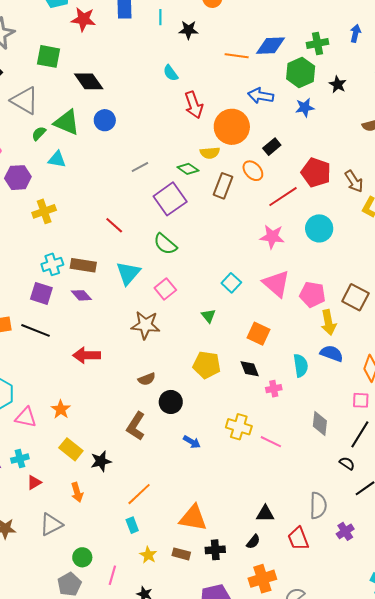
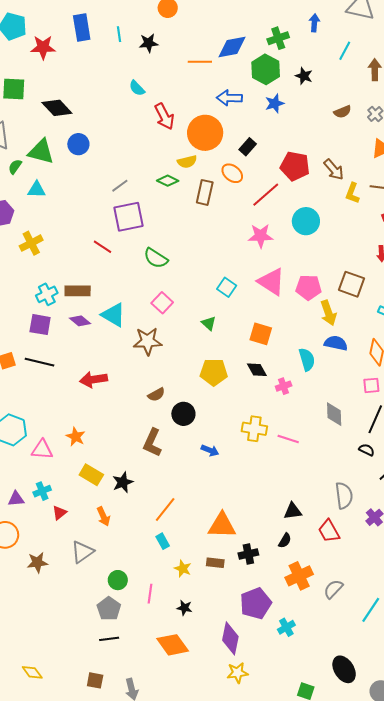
purple square: (170, 199) -> (128, 217), moved, turned 32
cyan triangle: (128, 273) -> (113, 315), moved, turned -32

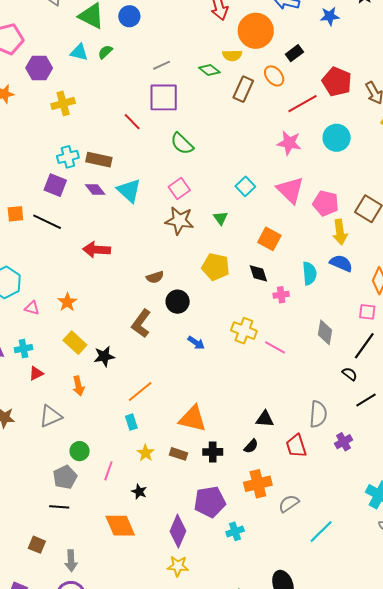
green semicircle: (15, 167) -> (105, 52), moved
brown star: (148, 341) -> (179, 221), moved
pink triangle: (42, 450) -> (32, 308), size x0.7

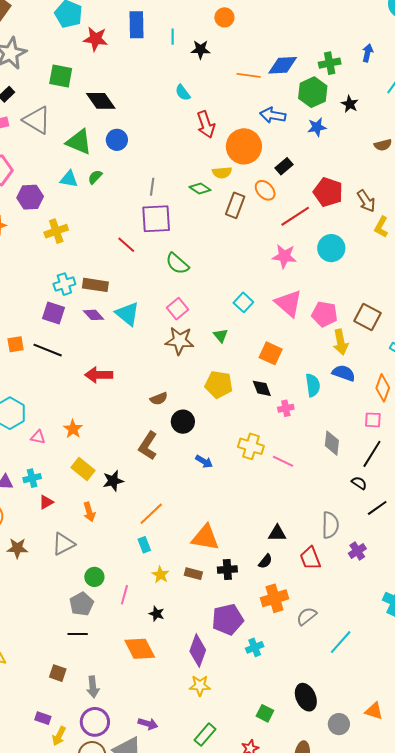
gray line: (162, 65) -> (152, 187), turned -54

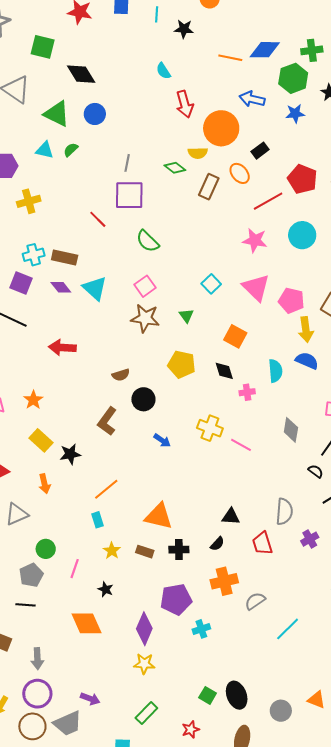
black ellipse: (306, 697) -> (237, 695), moved

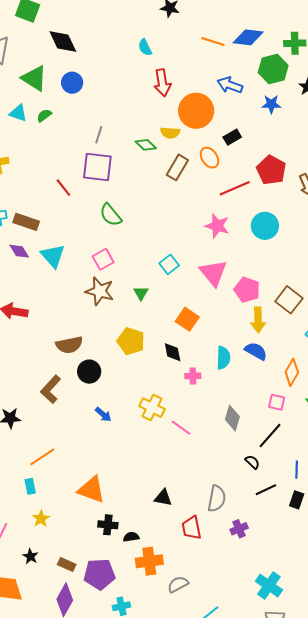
brown semicircle: (121, 375) -> (69, 345), size x1.5
black semicircle: (217, 544) -> (131, 537), moved, turned -147
brown rectangle: (145, 552) -> (67, 564), moved

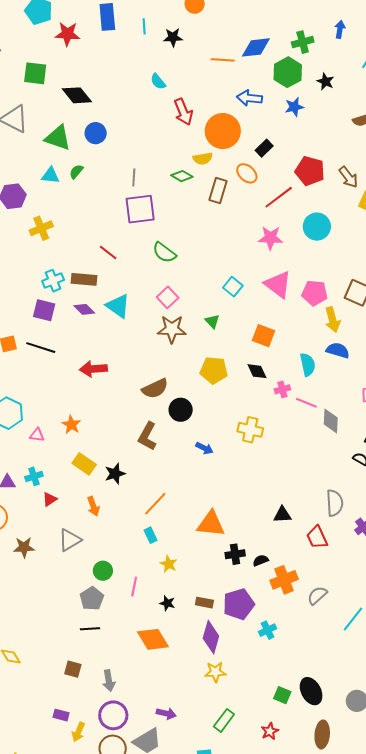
red line: (63, 188) -> (108, 253), moved
pink line: (181, 428) -> (306, 403), moved

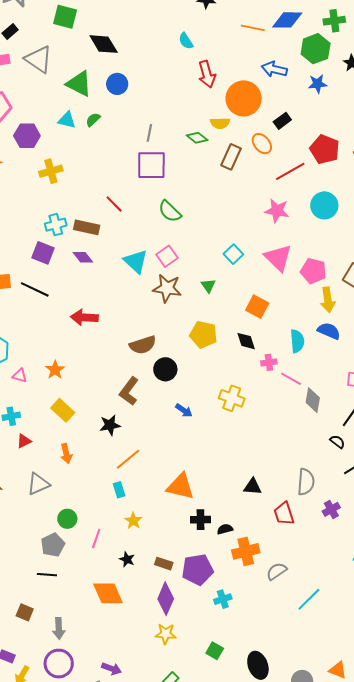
cyan triangle: (118, 306) -> (136, 261), moved
black star: (115, 474) -> (110, 425), moved
green square: (282, 695) -> (215, 651), moved

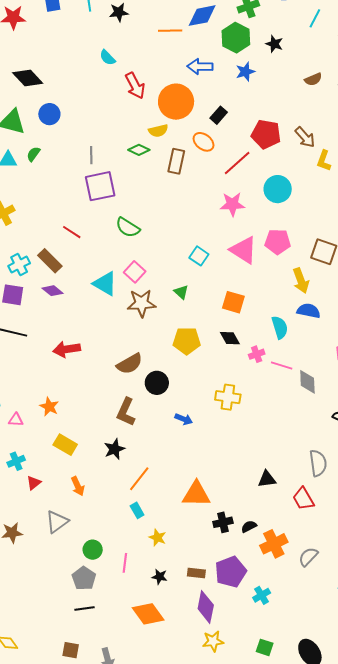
brown rectangle: (87, 227) -> (50, 261), turned 45
pink pentagon: (313, 271) -> (278, 242), moved

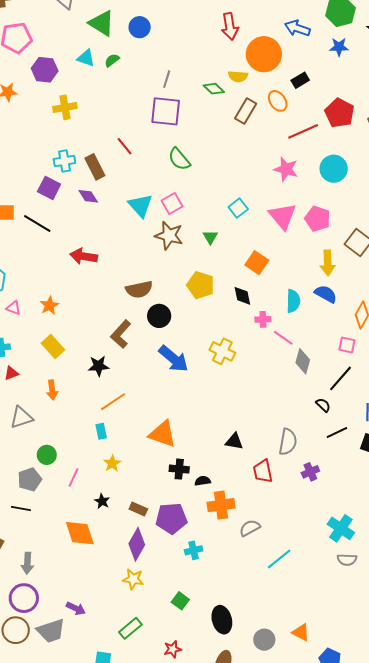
blue arrow: (184, 419) -> (174, 359), size x1.8

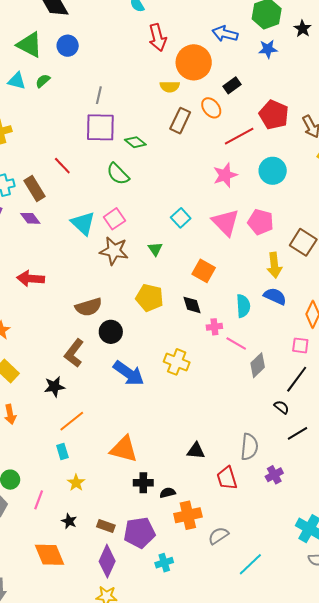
green diamond: (214, 89) -> (135, 142), moved
pink star: (286, 169) -> (225, 175), turned -30
gray diamond: (303, 361) -> (258, 365), turned 35

